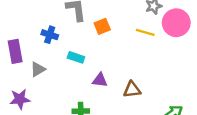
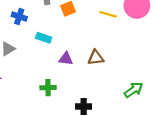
brown triangle: (132, 90) -> (96, 58), moved

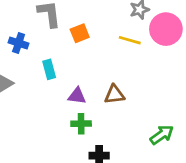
cyan rectangle: (44, 38) -> (49, 69), turned 56
green cross: (48, 88) -> (81, 124), moved

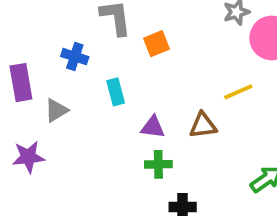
yellow line: (130, 40) -> (238, 92), moved, turned -40

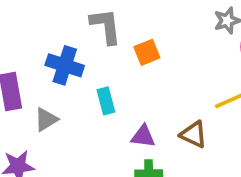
blue cross: (75, 57) -> (65, 65), size x1.4
brown triangle: (203, 125) -> (194, 134), turned 32

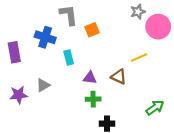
gray triangle: (46, 119) -> (43, 85), moved

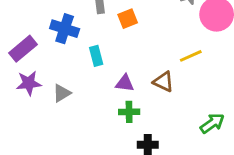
purple rectangle: (14, 52) -> (23, 49), turned 60
purple star: (18, 95) -> (29, 83), moved

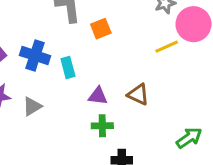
blue cross: (65, 29) -> (35, 56), moved
yellow line: (191, 56) -> (167, 47), moved

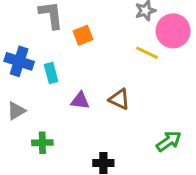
yellow line: (167, 47) -> (147, 53), turned 50
green cross: (102, 126) -> (42, 143), moved

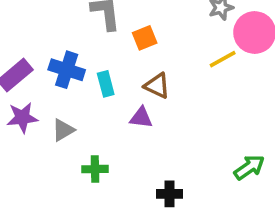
yellow line: (147, 53) -> (223, 59), turned -55
brown triangle: (119, 99) -> (157, 86), moved

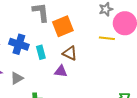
orange square: (145, 38) -> (63, 26), size x1.5
yellow line: (223, 59) -> (107, 38), turned 35

